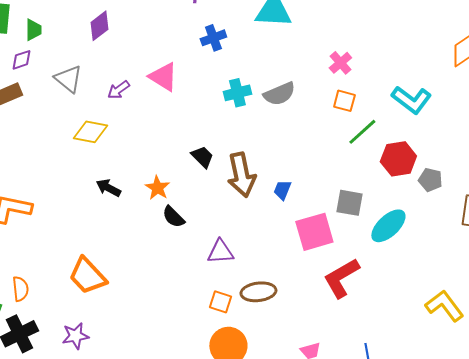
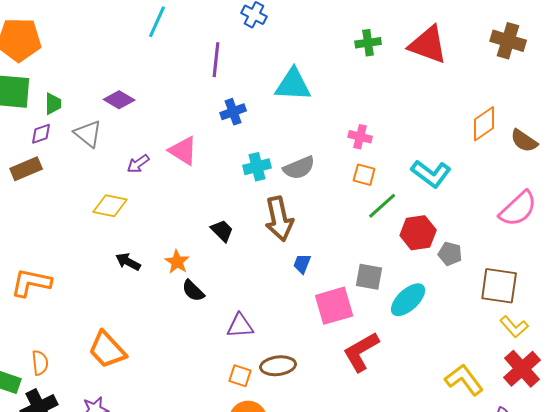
purple diamond: (99, 26) -> (119, 100), turned 68
pink cross: (340, 63) -> (360, 137), turned -35
gray triangle: (68, 79) -> (88, 134), moved
brown arrow: (241, 175) -> (279, 219), moved

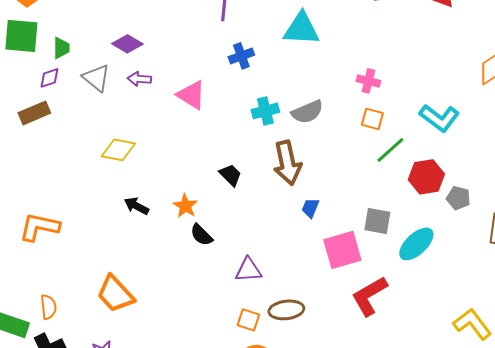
purple arrow: (138, 164) -> (139, 79), moved, turned 40

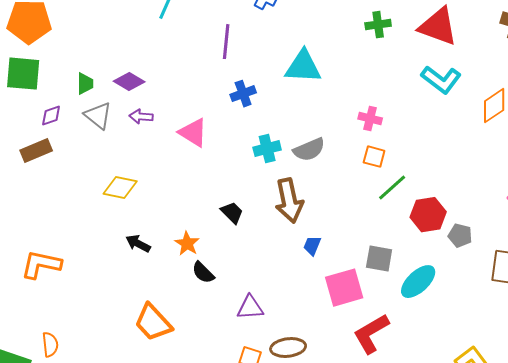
green trapezoid: (61, 48) -> (85, 84), moved
cyan L-shape: (439, 118) -> (441, 80), moved
orange trapezoid: (115, 294) -> (153, 323), moved

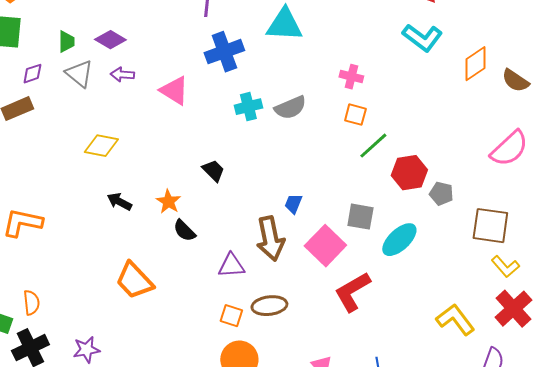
blue cross: (243, 94) -> (224, 52), size x1.5
brown arrow: (289, 201) -> (270, 239), moved
pink square: (344, 288) -> (325, 246), turned -30

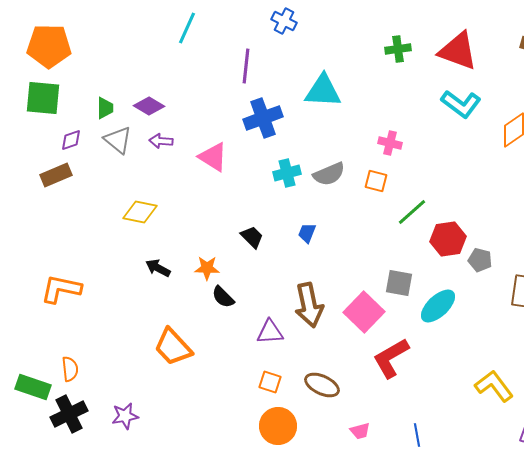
orange square: (355, 115) -> (376, 181), moved
orange star: (168, 202) -> (207, 268), turned -30
blue trapezoid: (293, 204) -> (307, 233), moved
brown ellipse: (269, 306) -> (322, 385), moved, turned 32

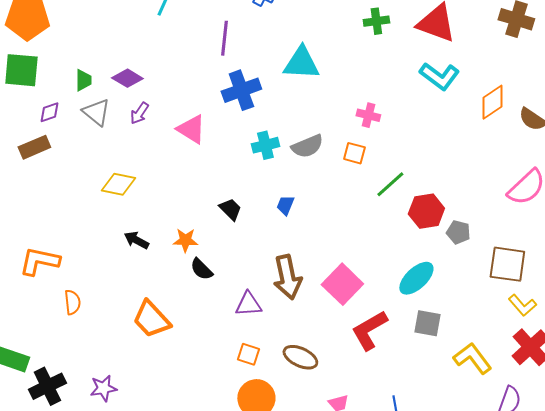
purple arrow: (161, 141) -> (139, 113), turned -60
gray square: (399, 283) -> (427, 323), moved
orange semicircle: (70, 369) -> (72, 302), moved

